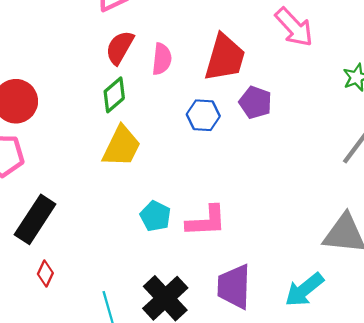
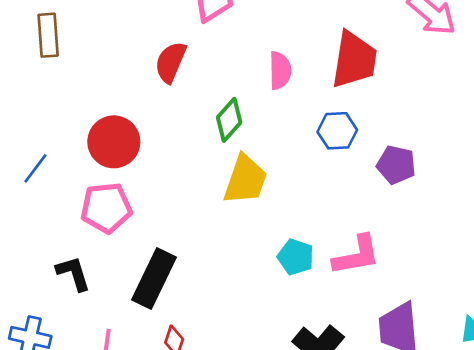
red semicircle: (120, 47) -> (171, 62), moved
purple pentagon: (255, 102) -> (396, 165), moved

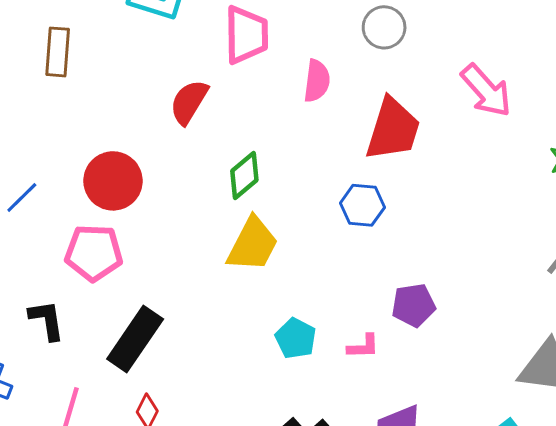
pink semicircle: (280, 70) -> (317, 81), moved
purple pentagon: (396, 165) -> (414, 305), moved, turned -30
pink L-shape: (356, 255) -> (363, 346), size x0.6

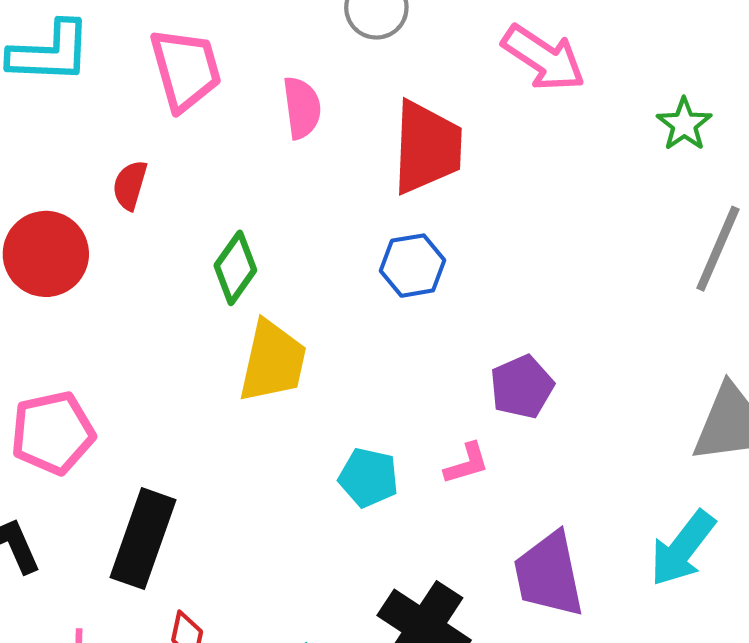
red semicircle: (189, 102) -> (130, 185), size x0.7
red circle: (113, 181) -> (46, 254), moved

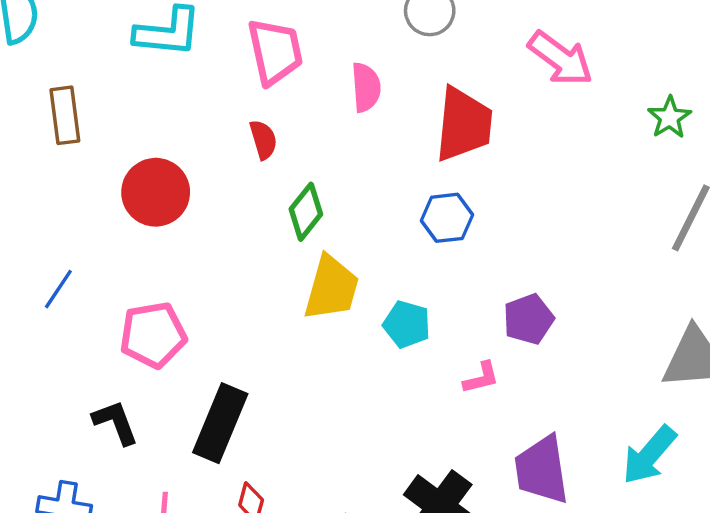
red semicircle: (130, 185) -> (263, 140), moved, turned 144
cyan pentagon: (368, 478) -> (407, 324), moved

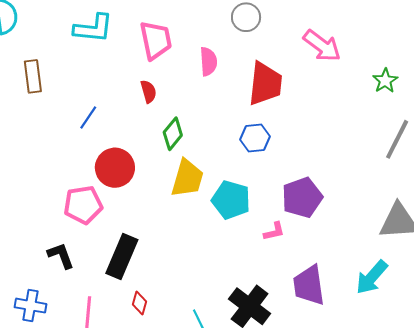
red circle: (156, 192) -> (115, 168), moved
blue line: (58, 289) -> (88, 118), moved
purple pentagon: (528, 319) -> (302, 197), size x1.4
cyan pentagon: (407, 324) -> (231, 200), size x1.4

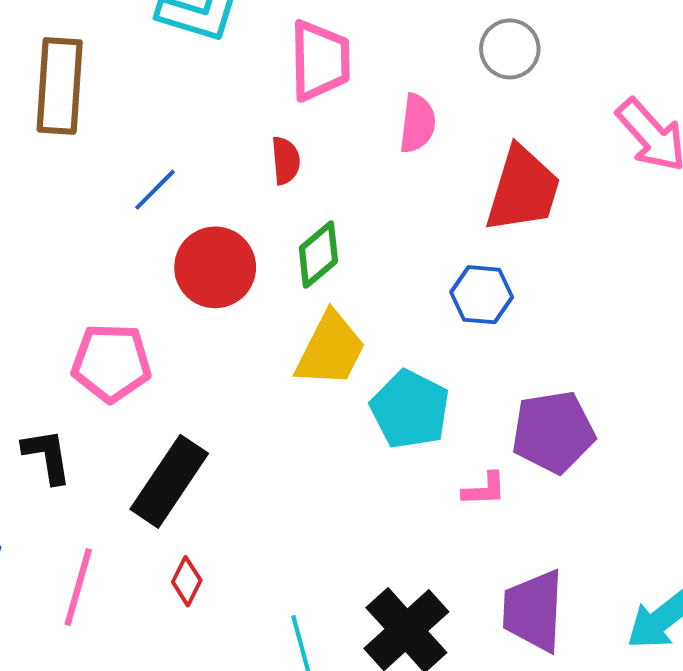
brown rectangle: (33, 76) -> (60, 86), size x1.4
red circle: (115, 168) -> (215, 267), moved

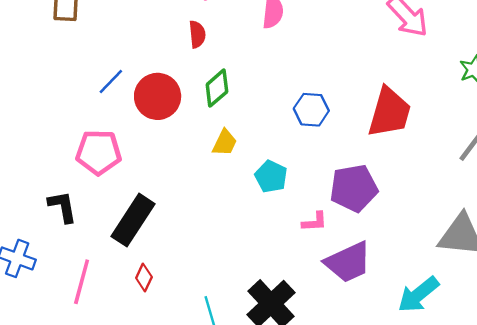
red trapezoid: (523, 189) -> (389, 112), moved
blue line: (155, 190) -> (111, 82), moved
yellow trapezoid: (330, 349) -> (225, 143), size x0.6
cyan pentagon: (410, 409) -> (271, 177), size x0.7
purple trapezoid: (533, 611) -> (348, 262), moved, turned -117

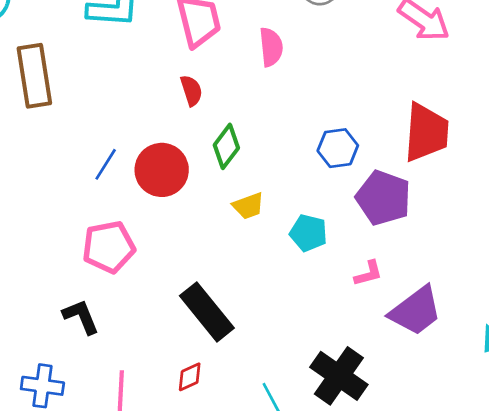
yellow trapezoid: (225, 143) -> (248, 206), turned 56
purple pentagon: (354, 188) -> (383, 198), moved, turned -30
black rectangle: (133, 220) -> (207, 312), moved, turned -60
red diamond: (144, 277) -> (190, 377), turned 52

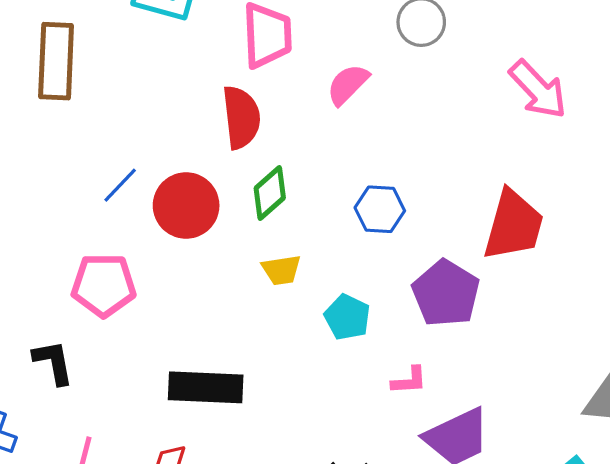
pink semicircle: (271, 47) -> (348, 84), turned -141
red semicircle: (191, 91) -> (241, 117), size x1.6
blue hexagon: (338, 148) -> (380, 209), moved
black rectangle: (207, 312) -> (206, 387), turned -60

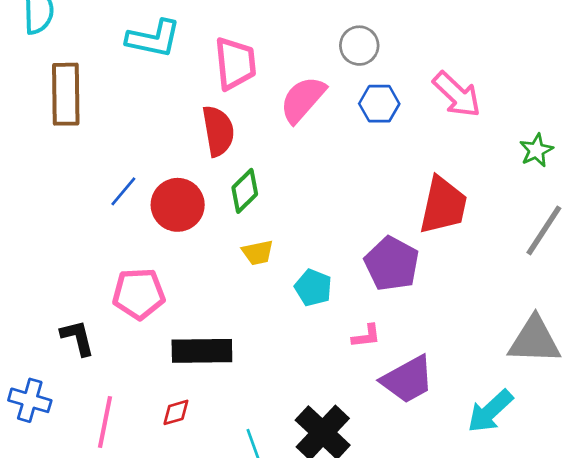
pink semicircle: (348, 84) -> (303, 99), size x1.4
blue hexagon: (380, 209) -> (379, 104), moved
pink pentagon: (104, 285) -> (139, 294), moved

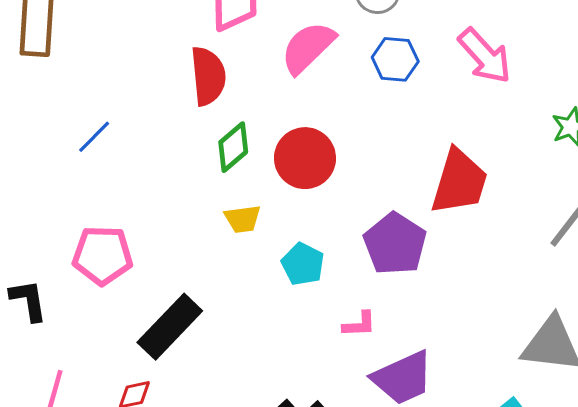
red circle: (178, 205) -> (305, 158), moved
black rectangle: (202, 351) -> (170, 327), turned -50

